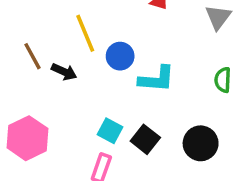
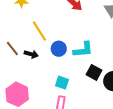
blue circle: (120, 56) -> (59, 49), moved
black square: (145, 139) -> (94, 72), moved

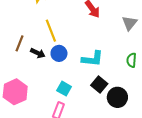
brown line: (12, 49) -> (19, 43), turned 49
blue circle: (59, 49) -> (59, 53), moved

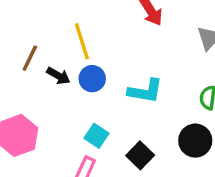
black square: (99, 85) -> (140, 155), moved
black circle: (117, 97) -> (195, 141), moved

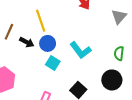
cyan L-shape: (145, 91) -> (80, 50), turned 45
cyan square: (96, 136) -> (53, 63), moved

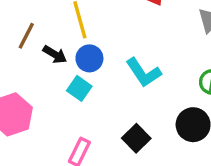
cyan square: (53, 63) -> (79, 88), moved

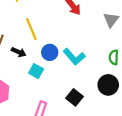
blue circle: (89, 58) -> (50, 52), moved

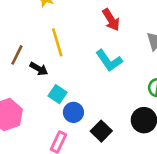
blue circle: (50, 52) -> (73, 112), moved
cyan L-shape: (74, 57) -> (109, 61), moved

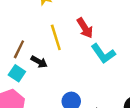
red arrow: (111, 20) -> (85, 28), moved
cyan square: (58, 94) -> (17, 73), moved

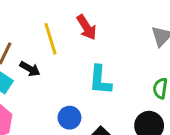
cyan L-shape: (103, 54) -> (100, 80), moved, turned 40

